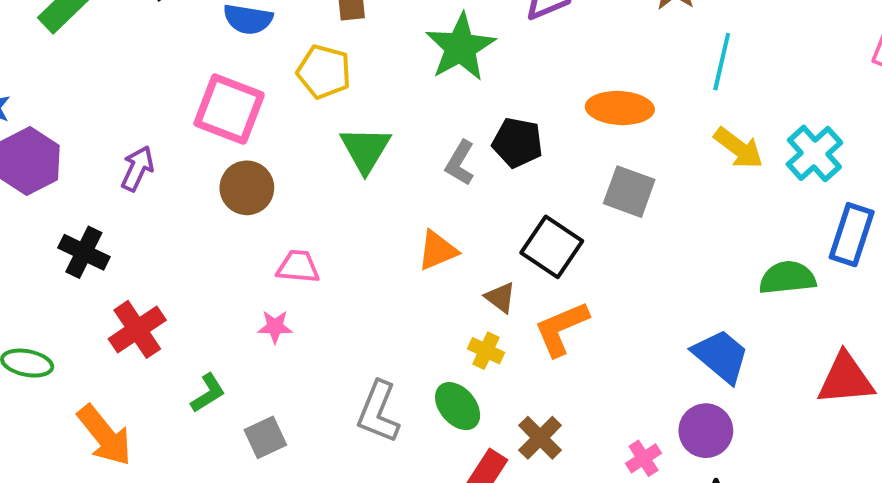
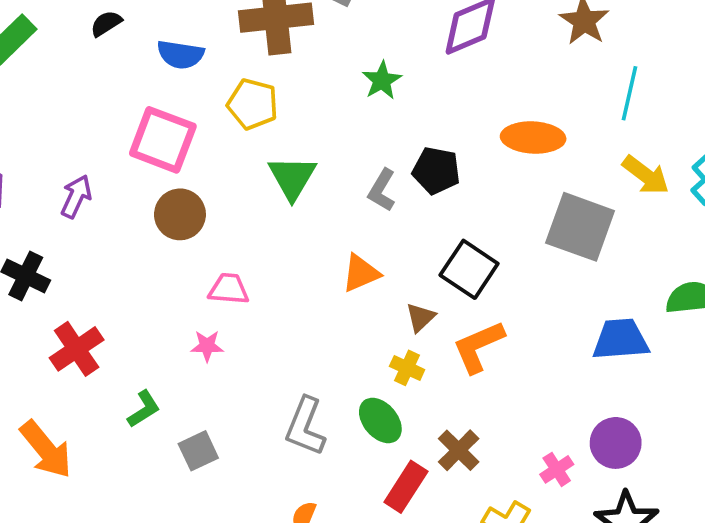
green star: (460, 47) -> (382, 80), size x0.6
gray square: (629, 192) -> (580, 227), moved, size x1.4
brown triangle: (500, 297) -> (421, 317), turned 40
blue trapezoid: (721, 356) -> (621, 339), moved, turned -44

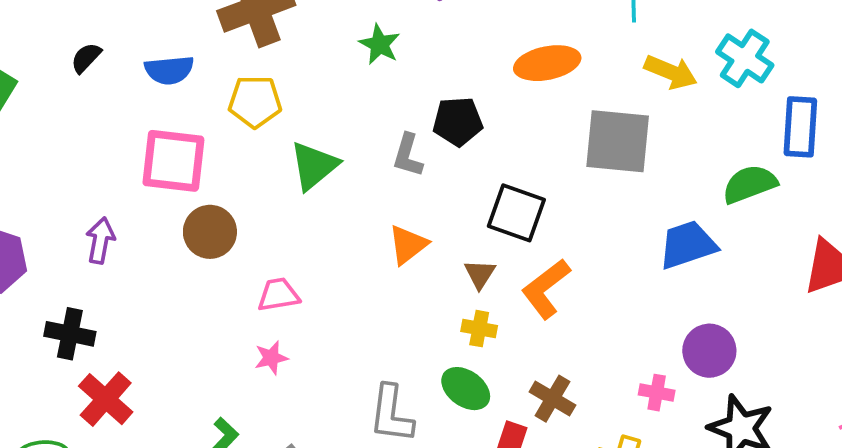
green triangle: (292, 178) -> (314, 166), turned 34
red cross: (77, 349) -> (106, 399), moved
pink cross: (557, 469) -> (657, 393), turned -32

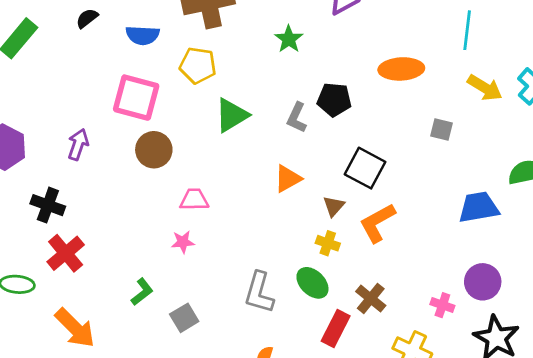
gray square: (618, 141) -> (441, 129), size x0.5

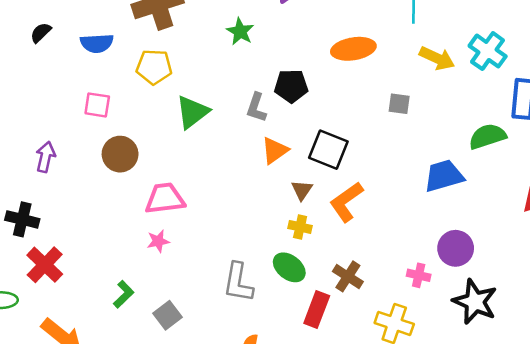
pink square: (136, 98) -> (97, 105), size x0.6
orange triangle: (288, 179) -> (275, 151), moved
pink trapezoid: (194, 200) -> (165, 199), size x1.4

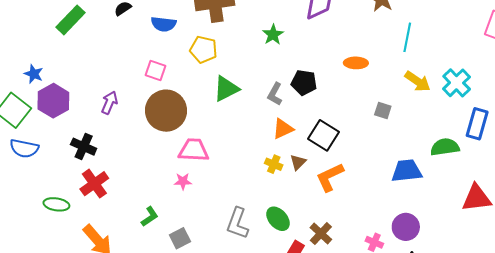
orange ellipse: (353, 49) -> (356, 63), size x0.7
brown circle: (120, 154) -> (166, 111), size x1.5
yellow cross: (300, 227) -> (274, 164), moved

